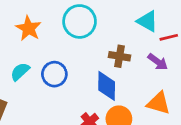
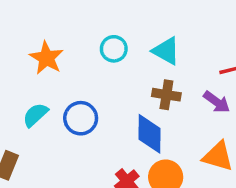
cyan circle: (80, 21) -> (114, 49), size x0.6
cyan triangle: (147, 21) -> (166, 51), moved

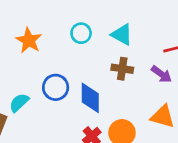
cyan semicircle: (35, 115) -> (19, 103), moved
blue diamond: (150, 134) -> (90, 98), moved

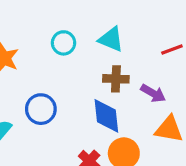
purple arrow: (161, 74) -> (153, 93), moved
blue diamond: (90, 98) -> (106, 116), moved

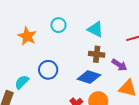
cyan circle: (64, 43) -> (58, 25), moved
blue diamond: (106, 116) -> (89, 77), turned -70

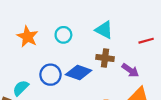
cyan circle: (58, 25) -> (63, 35), moved
blue diamond: (89, 77) -> (79, 73), moved

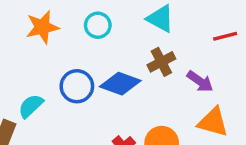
orange star: (27, 37) -> (42, 27), turned 30
brown cross: (105, 58) -> (161, 62), turned -36

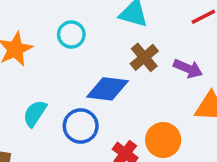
blue circle: (77, 86) -> (81, 126), moved
cyan semicircle: (31, 106) -> (35, 113), moved

